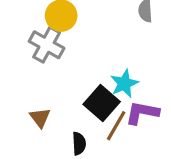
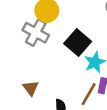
black square: (102, 103) -> (78, 42), moved

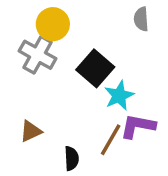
brown triangle: (31, 88) -> (31, 131), turned 42

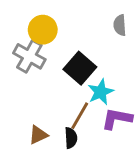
brown triangle: (31, 131) -> (38, 135), moved
brown line: (111, 140) -> (80, 116), moved
black semicircle: (72, 158) -> (71, 138), moved

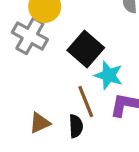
cyan star: (101, 92) -> (109, 75), turned -30
brown line: (80, 116) -> (86, 102), turned -52

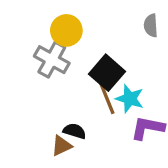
brown line: (86, 102) -> (107, 99), moved
black semicircle: (76, 126) -> (75, 131), moved, turned -70

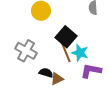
gray cross: (52, 60) -> (26, 51), moved
brown triangle: (62, 146) -> (57, 79), moved

